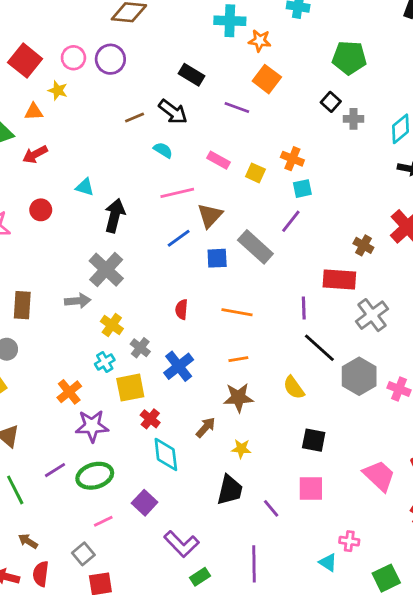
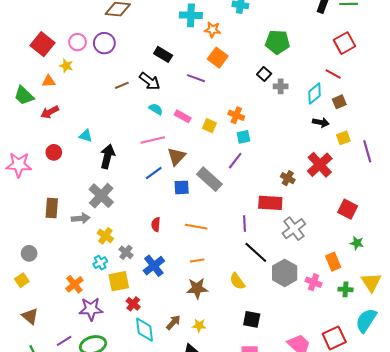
cyan semicircle: (163, 150) -> (156, 109), moved
brown rectangle: (22, 305) -> (52, 208), moved
brown arrow: (206, 427) -> (173, 322), moved

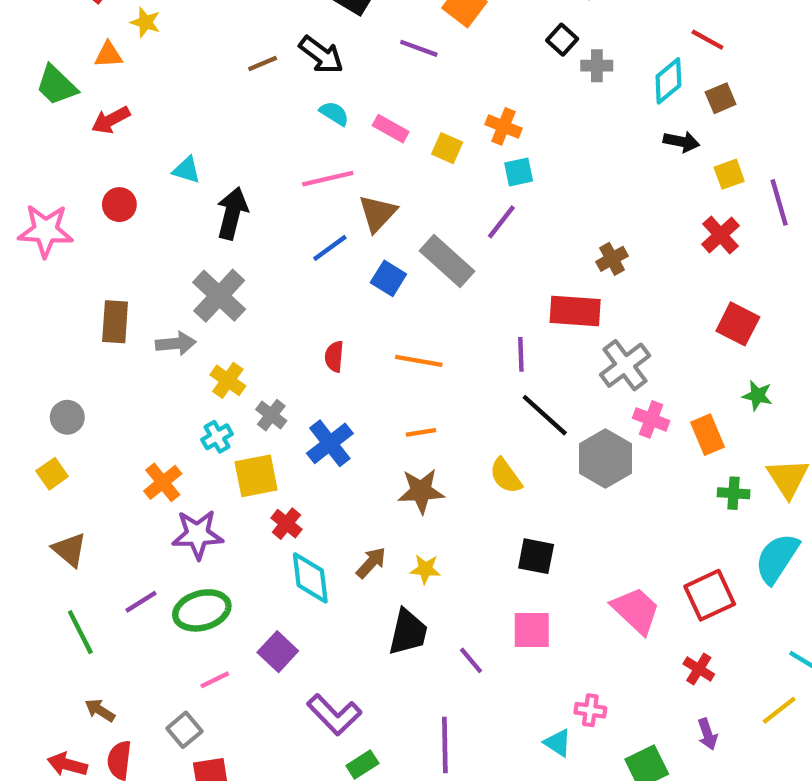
red cross: (320, 165) -> (721, 235), moved, size x0.7
brown cross: (288, 178) -> (612, 259), turned 32
blue square: (182, 187) -> (388, 278), turned 35
pink cross: (314, 282) -> (651, 419), moved

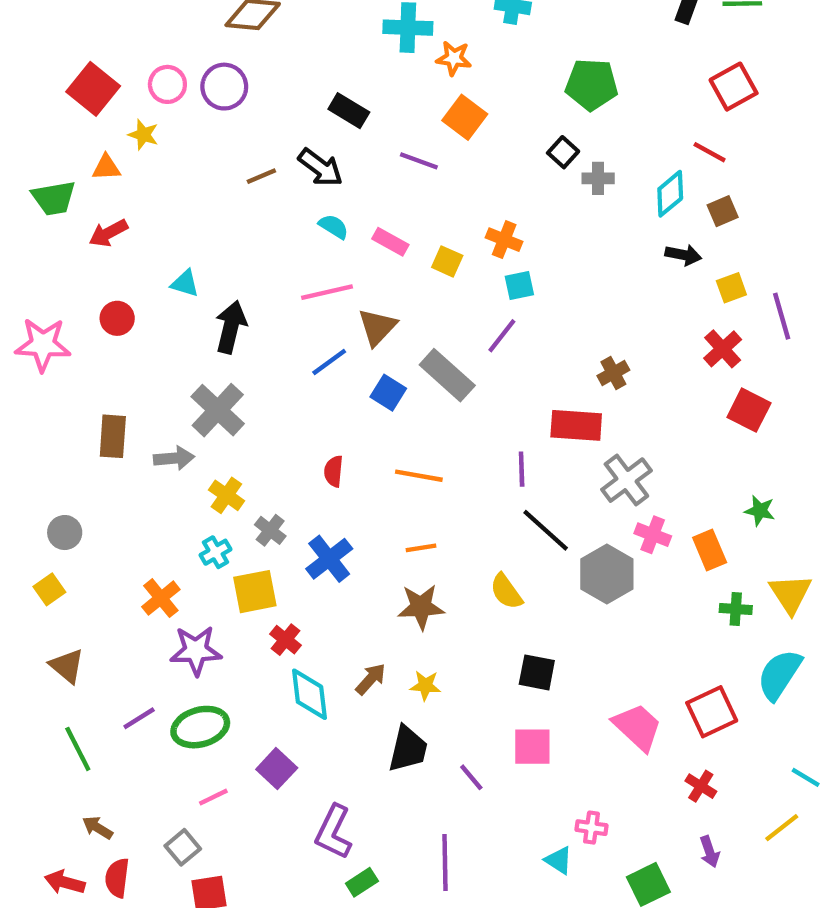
green trapezoid: (56, 85) -> (54, 198), turned -54
red square: (738, 324) -> (749, 410), moved
purple L-shape: (334, 715) -> (334, 832), turned 70

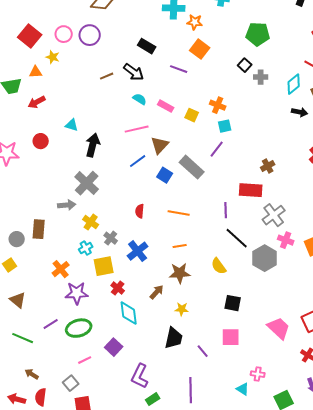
brown rectangle: (113, 436) -> (39, 229), moved
brown arrow: (371, 679) -> (157, 292), moved
green line: (78, 749) -> (23, 338), turned -40

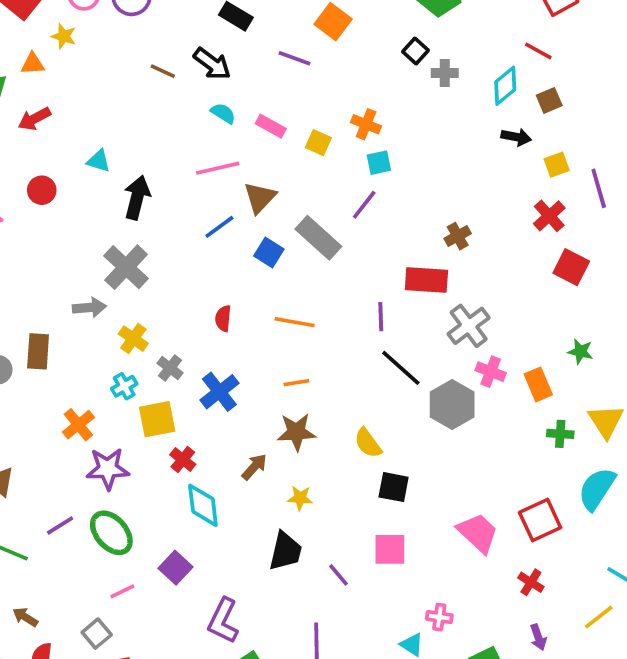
brown line: (107, 76) -> (163, 71), turned 48
yellow semicircle: (219, 266) -> (368, 443), moved
green ellipse: (79, 328) -> (111, 533), turned 65

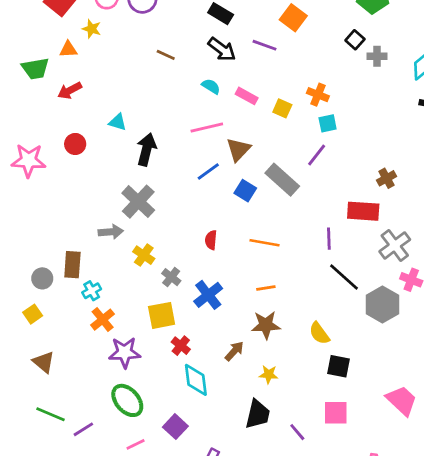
black arrow: (212, 64) -> (222, 49), moved
cyan cross: (124, 386) -> (92, 291), moved
purple line: (60, 525) -> (83, 429), moved

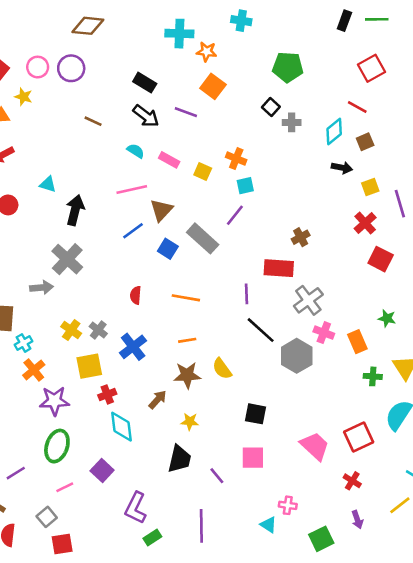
yellow cross: (144, 255) -> (71, 330), moved
yellow semicircle: (319, 333) -> (222, 369), moved
red cross: (181, 346) -> (107, 394), turned 30
green ellipse: (127, 400) -> (57, 446), turned 60

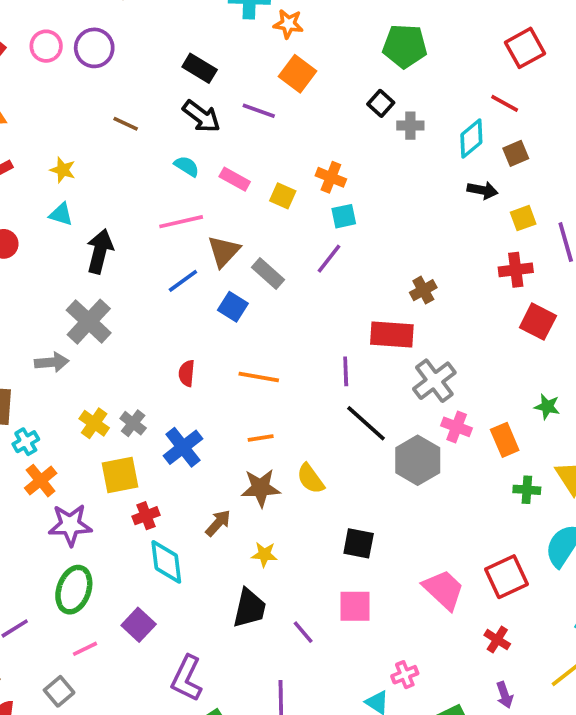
yellow star: (23, 97) -> (63, 170), moved
red cross: (365, 223) -> (516, 270), turned 35
gray rectangle: (203, 238) -> (268, 273), moved, size x0.7
pink cross: (288, 505) -> (405, 675), turned -30

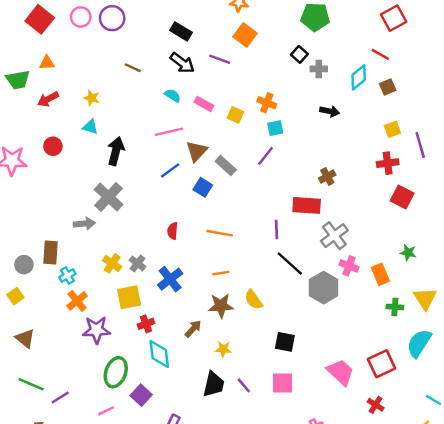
black arrow: (482, 190) -> (330, 111), moved
green ellipse: (74, 590) -> (116, 372), moved
purple line: (303, 632) -> (244, 385), moved

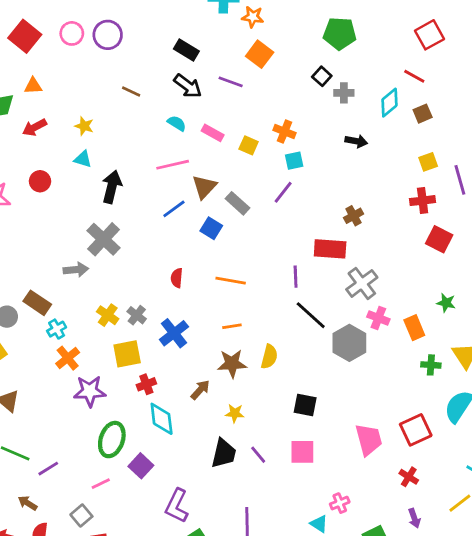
brown rectangle: (51, 253) -> (37, 303), turned -60
yellow semicircle: (254, 300) -> (269, 357), turned -130
pink trapezoid: (340, 372) -> (369, 440), turned 32

